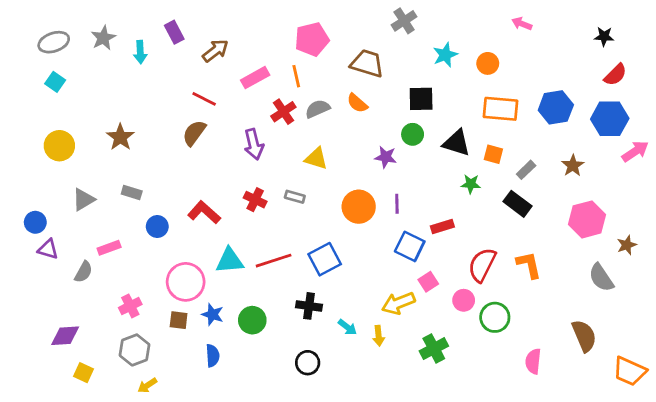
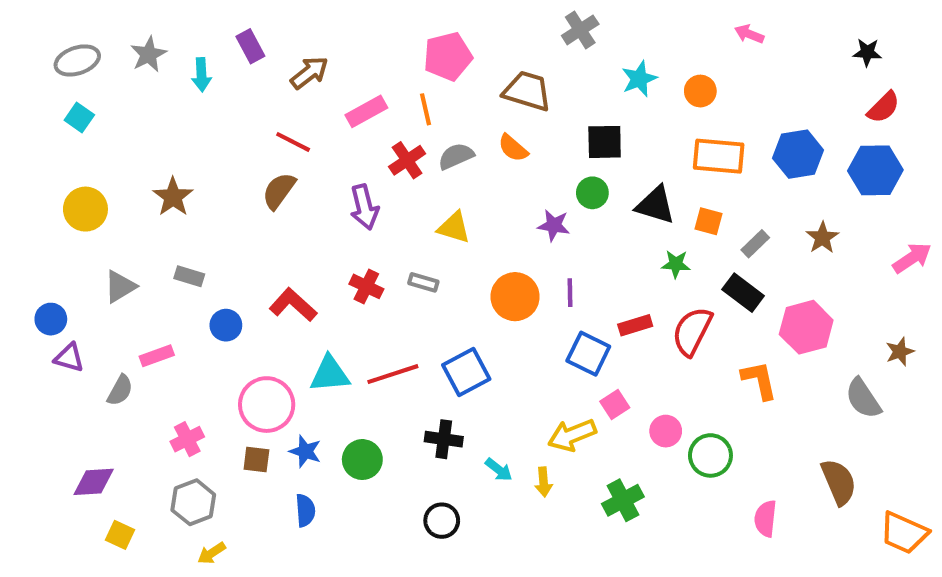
pink arrow: (635, 151) -> (912, 258), moved
pink hexagon: (587, 219) -> (806, 327), moved
red semicircle: (482, 265) -> (692, 331), moved

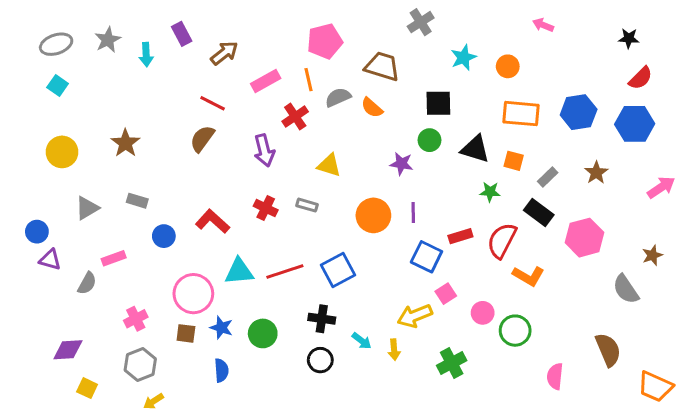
gray semicircle: (456, 156) -> (338, 97), moved
orange L-shape: (759, 380) -> (528, 276), moved, turned 132
black circle: (442, 521) -> (320, 360), moved

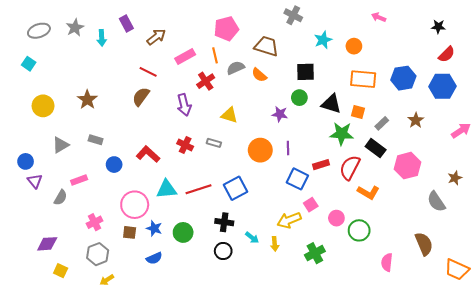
gray cross: (421, 22) -> (293, 15), turned -30
cyan square: (58, 86) -> (29, 64), moved
green star: (490, 192) -> (342, 134), size x1.6
purple triangle: (50, 260) -> (35, 181), turned 35
blue semicircle: (221, 370) -> (154, 258), turned 70

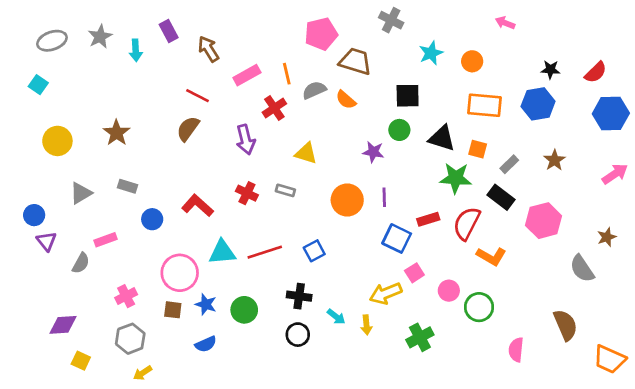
black star: (438, 27) -> (550, 70), moved
pink pentagon: (226, 29) -> (321, 34), moved
brown arrow: (156, 37) -> (209, 49), turned -84
blue hexagon: (442, 86) -> (611, 113), moved
blue square: (236, 188) -> (314, 251), size x0.7

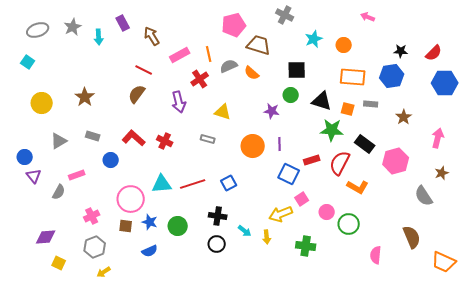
gray rectangle: (509, 164) -> (371, 104), moved, turned 48
pink arrow: (615, 174) -> (438, 138), moved, turned -42
red cross: (247, 193) -> (165, 141), moved
red L-shape: (198, 205) -> (134, 138), moved
green cross: (420, 337) -> (306, 246), turned 36

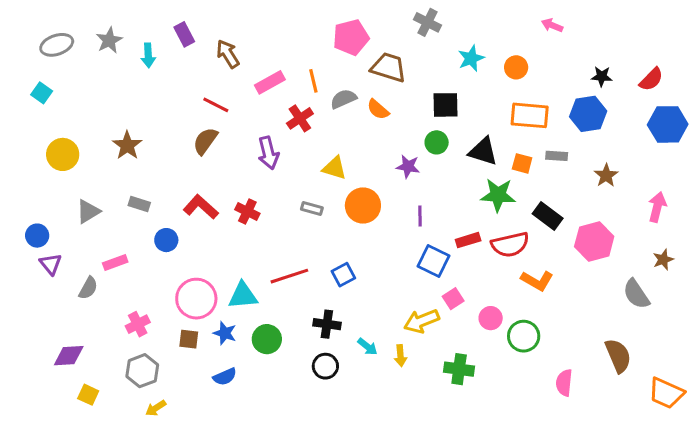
orange circle: (253, 146) -> (363, 205), moved
red semicircle: (340, 163) -> (510, 245), turned -130
cyan triangle: (162, 184) -> (243, 296), moved

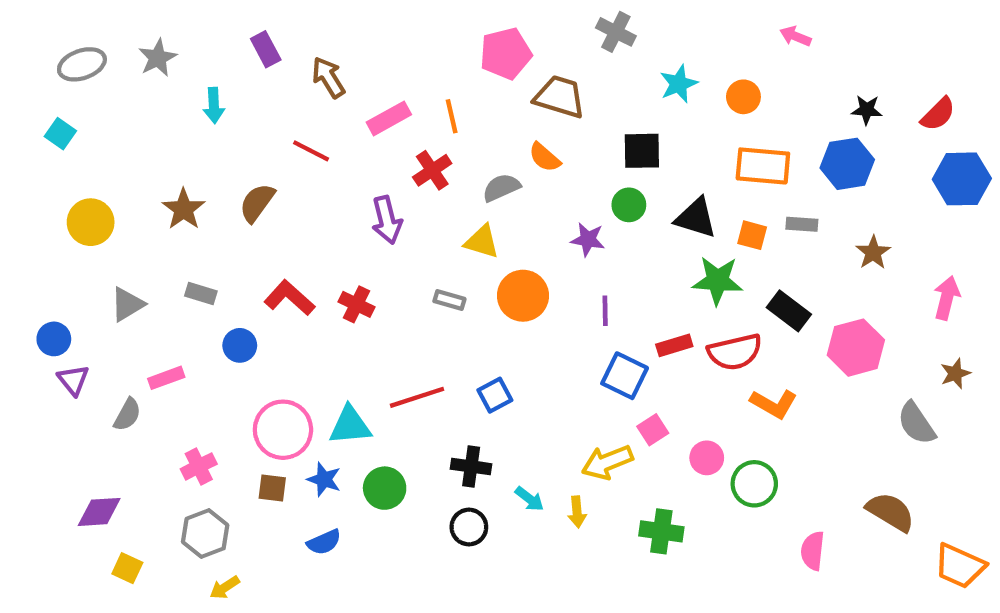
cyan arrow: (148, 55) -> (214, 105), moved
gray semicircle: (343, 99) -> (501, 188), moved
brown semicircle: (205, 141) -> (257, 203), moved
brown semicircle: (618, 356) -> (890, 512), turned -36

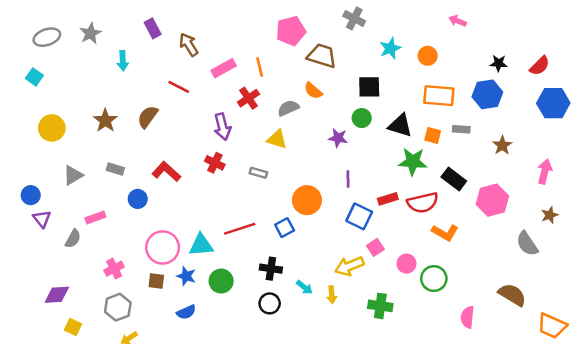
orange circle: (523, 296) -> (307, 200), moved
red cross: (356, 304) -> (215, 163), moved

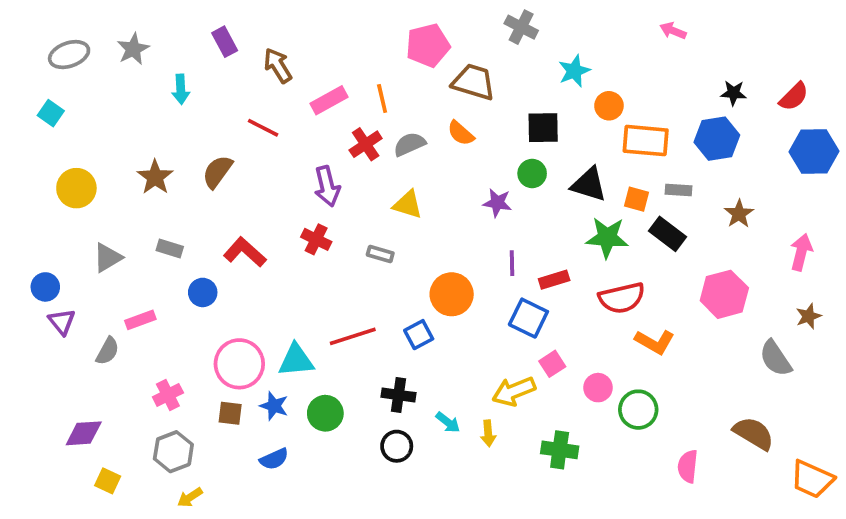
orange circle: (428, 56) -> (609, 106), moved
gray semicircle: (288, 108) -> (409, 144), moved
black rectangle: (454, 179) -> (668, 234), moved
red rectangle: (388, 199) -> (554, 280), moved

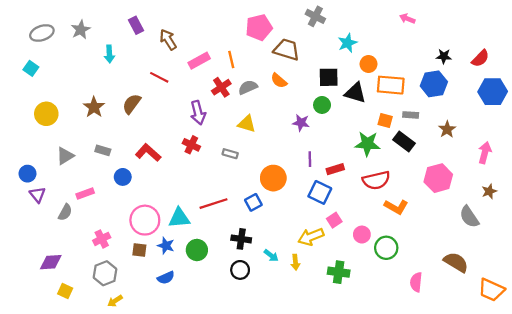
black triangle: (589, 184) -> (355, 93), moved

